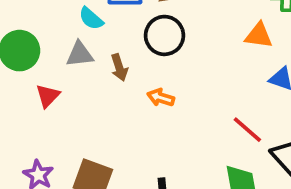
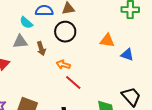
orange triangle: (259, 35) -> (107, 41), moved
red line: (247, 130) -> (73, 83), moved

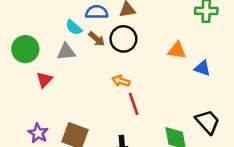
brown arrow: (41, 49) -> (97, 39), moved, turned -32
red line: (73, 83) -> (134, 104), turned 30

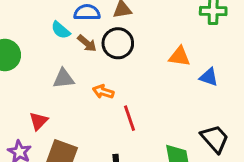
gray triangle: (66, 52) -> (64, 78), moved
red triangle: (44, 80) -> (39, 121), moved
orange arrow: (121, 81) -> (103, 92), moved

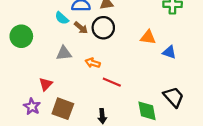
red line: (130, 118) -> (112, 82), turned -48

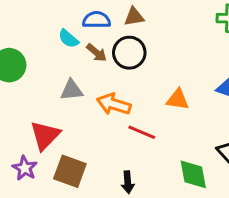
orange triangle: (148, 37) -> (178, 99), moved
orange arrow: (93, 63) -> (114, 104), size x1.5
red triangle: (46, 84) -> (45, 135), size x1.5

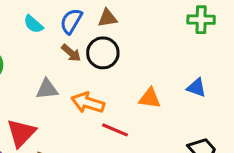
blue semicircle: (97, 20) -> (71, 21), turned -60
cyan semicircle: (68, 39) -> (33, 24), moved

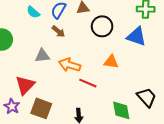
black circle: (103, 53) -> (102, 26), moved
blue triangle: (197, 88) -> (136, 36), moved, size x1.5

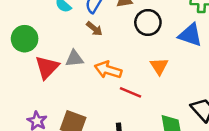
orange triangle: (111, 62) -> (159, 66), turned 49
red triangle: (25, 85) -> (47, 67), moved

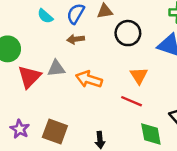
brown arrow: (94, 29) -> (76, 39), turned 133
red line: (130, 92) -> (132, 101), moved

